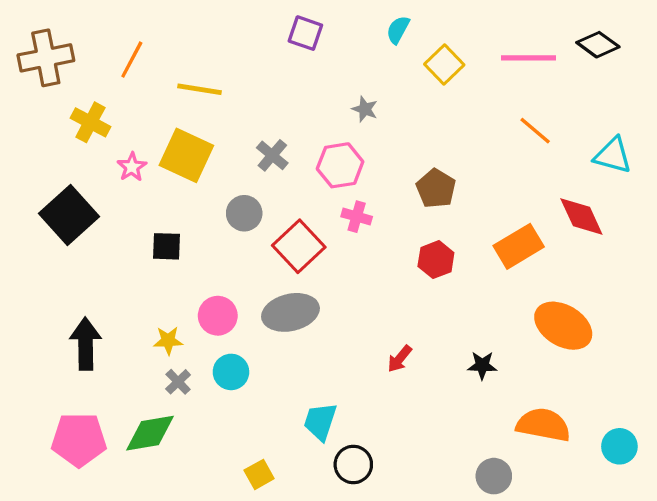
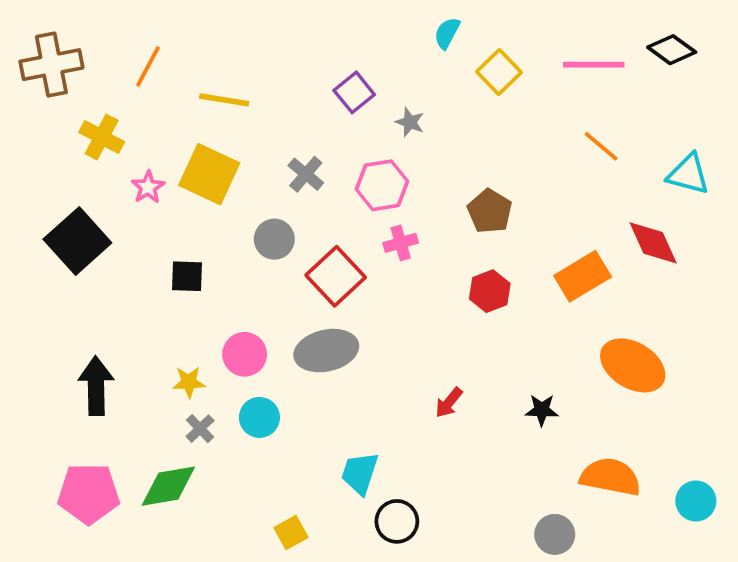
purple square: (305, 33) -> (354, 92), moved, turned 32
pink cross: (357, 217) -> (401, 243), turned -32

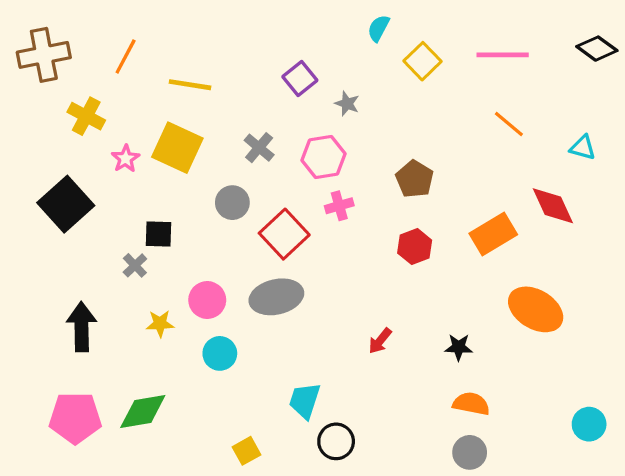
black diamond: (672, 50) -> (597, 49), moved
cyan triangle: (688, 174) -> (583, 148), size x0.7
gray cross: (200, 429) -> (135, 265), moved
orange semicircle: (610, 477) -> (471, 404), moved, size x0.7

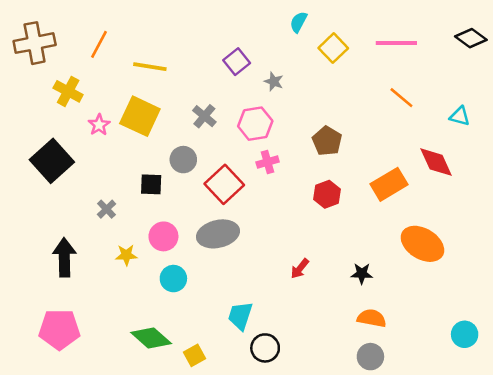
black square: (159, 234) -> (151, 184), moved
green diamond: (143, 412) -> (151, 338), moved, turned 51

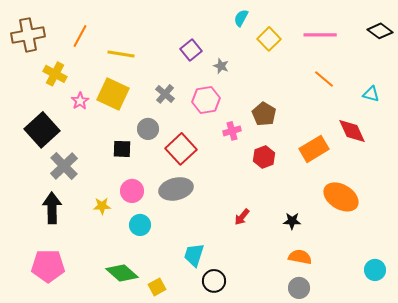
pink cross: (268, 162) -> (232, 131), moved
gray cross: (106, 209) -> (64, 166), moved, size x1.8

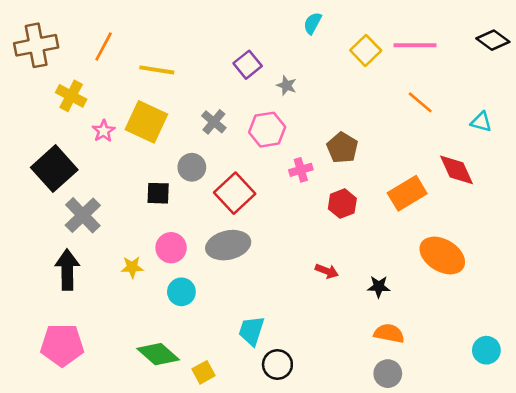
yellow square: (269, 39) -> (366, 50), moved
red arrow: (242, 217) -> (327, 271), moved, turned -108

